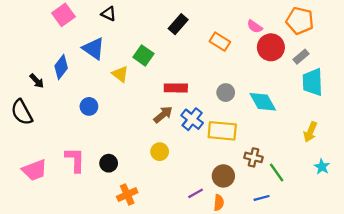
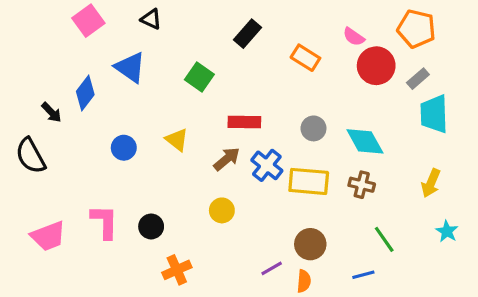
yellow triangle: (120, 74) -> (177, 140), moved
brown cross: (253, 157) -> (362, 185), moved

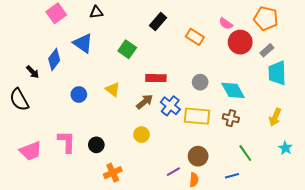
black triangle: (151, 19) -> (96, 12), turned -32

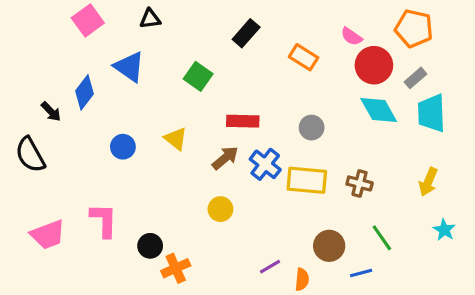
cyan diamond: (233, 90) -> (379, 110), moved
black circle: (96, 145) -> (150, 246), moved
brown circle: (198, 156) -> (329, 246), moved

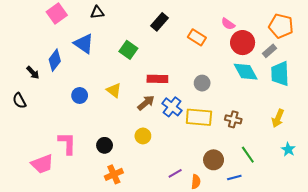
orange pentagon: (414, 28) -> (281, 26), moved
black semicircle: (30, 155) -> (19, 101), size x0.7
pink trapezoid: (48, 235) -> (42, 164), moved
black circle: (150, 246) -> (105, 145), moved

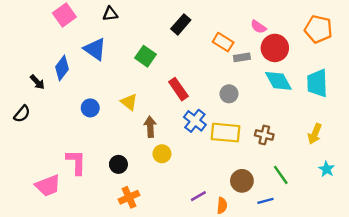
gray rectangle: (270, 51) -> (242, 57), moved, turned 32
red rectangle: (157, 79) -> (178, 89), turned 54
black semicircle: (19, 101) -> (22, 114), turned -112
brown arrow: (146, 103) -> (150, 127), moved, turned -54

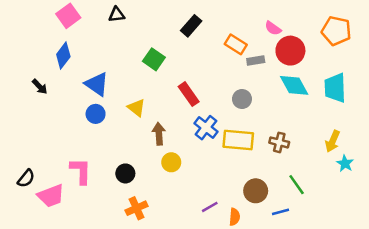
blue triangle: (95, 49) -> (97, 84), moved
blue diamond: (62, 68) -> (63, 56), moved
black semicircle: (22, 114) -> (26, 178), moved
cyan star: (327, 169) -> (345, 164), moved

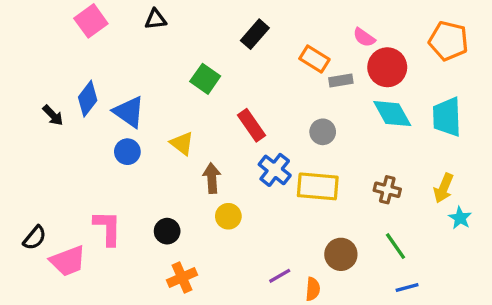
blue diamond: (63, 56) -> (88, 99), moved
brown cross: (279, 142) -> (387, 190), moved
blue line: (280, 212) -> (407, 287), moved

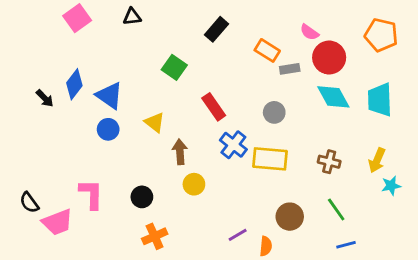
cyan star: (460, 218) -> (391, 186), turned 30
black semicircle: (35, 238) -> (29, 203), turned 105

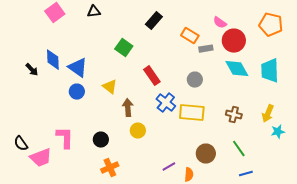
blue diamond: (74, 84) -> (53, 60), turned -40

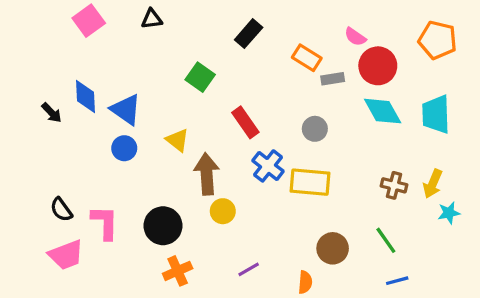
brown arrow: (128, 108) -> (207, 174), size x1.4
brown cross: (234, 115) -> (394, 185), moved
black circle: (101, 140) -> (163, 226), size x1.5
black semicircle: (21, 144) -> (61, 210), moved
purple line: (169, 167) -> (249, 269), moved

